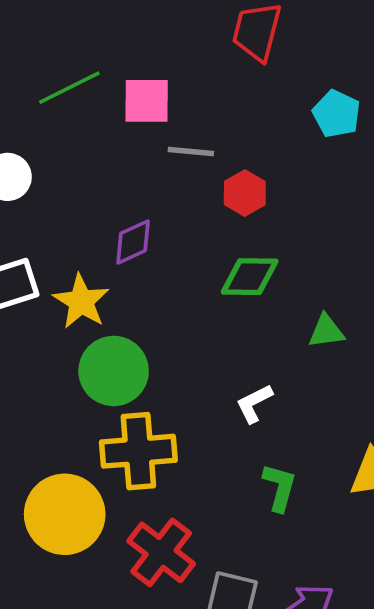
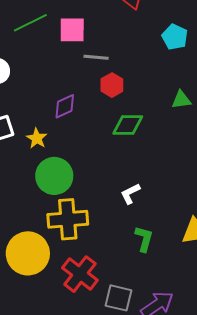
red hexagon: (245, 193) -> (112, 85), moved
yellow star: (81, 301) -> (37, 138), size x0.7
green triangle: (326, 331) -> (181, 100), moved

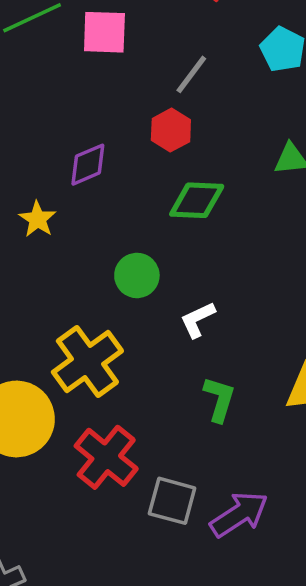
gray line: (96, 57) -> (191, 74), moved, turned -60
green circle: (54, 176) -> (137, 275), moved, size x0.7
yellow cross: (68, 219) -> (87, 362), turned -33

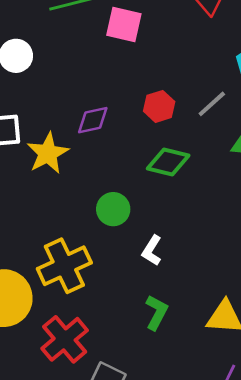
gray line: (191, 74) -> (212, 104), moved
yellow star: (38, 219) -> (48, 153), size x1.5
white L-shape: (198, 320) -> (152, 250), turned -44

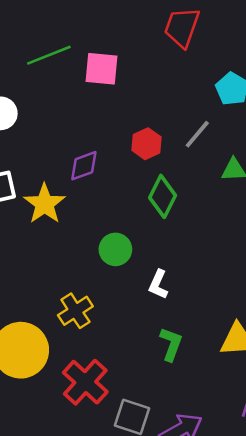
green diamond: (168, 162) -> (163, 196), turned -69
yellow cross: (64, 266) -> (75, 311), size x0.7

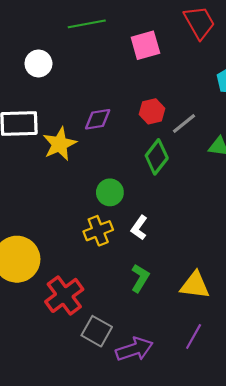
red trapezoid: (182, 27) -> (199, 22), turned 120
pink square: (102, 69) -> (145, 45), moved, turned -32
gray line: (197, 134) -> (184, 123), moved
yellow cross: (75, 311) -> (98, 231), moved

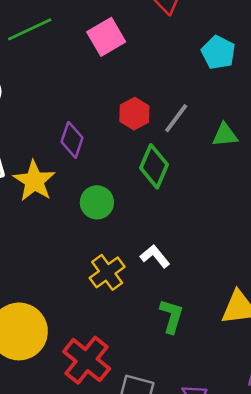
purple diamond: (98, 119) -> (72, 140), turned -48
green circle: (110, 192) -> (97, 202), moved
white L-shape: (139, 228) -> (155, 256), turned 120

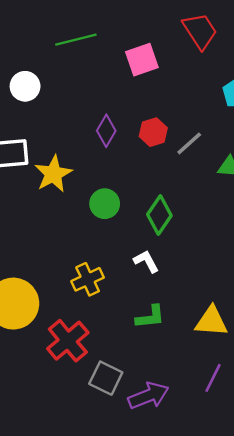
purple diamond: (72, 140) -> (106, 131), moved
green diamond: (154, 166) -> (159, 215), moved
yellow cross: (107, 272) -> (88, 279), moved
green L-shape: (172, 316) -> (150, 317), turned 56

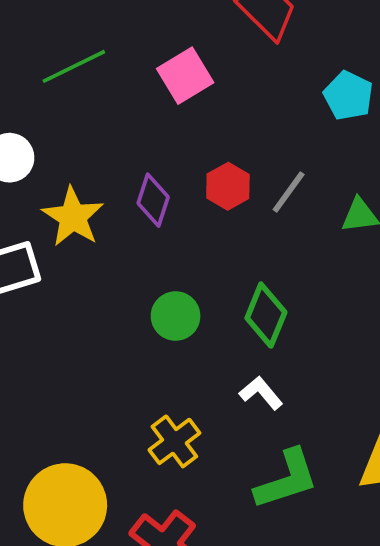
yellow star: (53, 174) -> (73, 217), moved
green L-shape: (150, 317) -> (286, 479), size x1.4

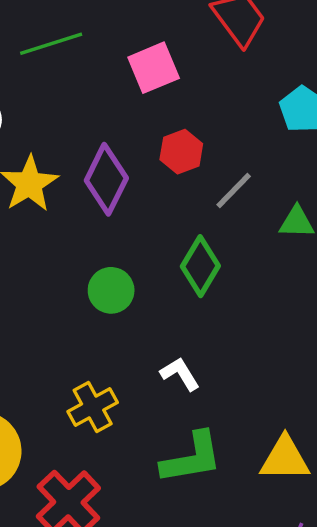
red hexagon: (228, 186) -> (181, 152), moved
purple diamond: (153, 200) -> (106, 179), size x1.4
green diamond: (266, 315) -> (200, 266), moved

